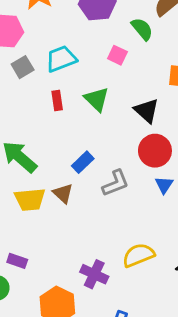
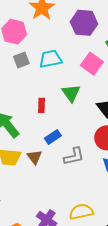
pink square: (117, 55) -> (92, 64), size x1.5
red rectangle: (57, 101) -> (41, 105), moved

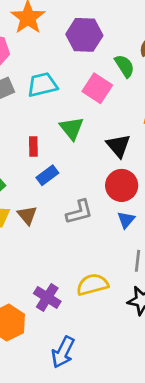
blue rectangle: (53, 137) -> (47, 175), moved

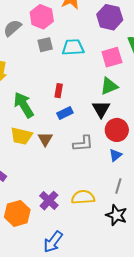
pink square: (97, 88) -> (112, 57), turned 30
green triangle: (72, 128) -> (109, 86), moved, turned 36
black triangle: (118, 146) -> (101, 109), moved

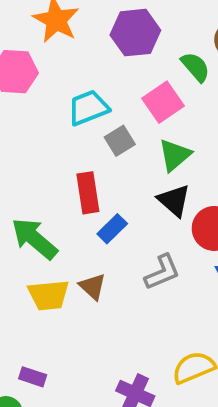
gray square: (45, 45) -> (120, 141), moved
red rectangle: (59, 91) -> (88, 193), size x1.5

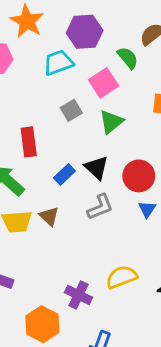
cyan trapezoid: (88, 108) -> (58, 63), moved
red rectangle: (88, 193) -> (29, 142), moved
black triangle: (174, 201) -> (97, 168), moved

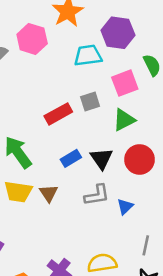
red rectangle: (29, 142) -> (58, 114), moved, turned 56
red circle: (139, 176) -> (140, 159), moved
blue triangle: (147, 209) -> (125, 207), moved

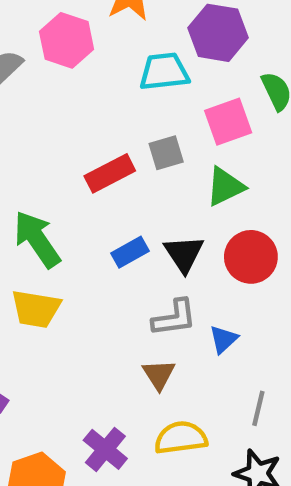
brown triangle: (49, 193) -> (159, 375), moved

